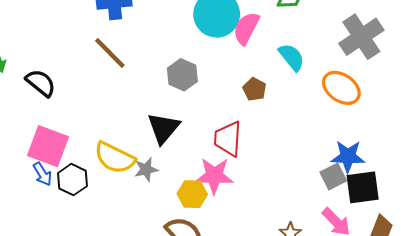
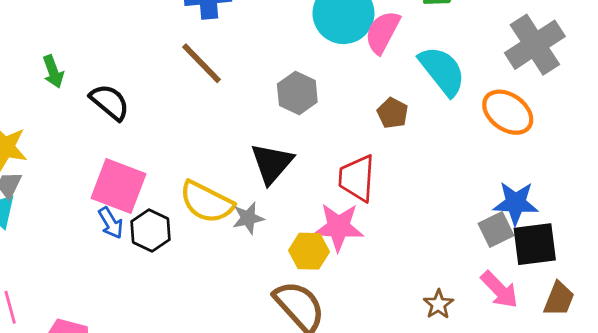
cyan semicircle: (292, 57) -> (442, 71), size x1.4

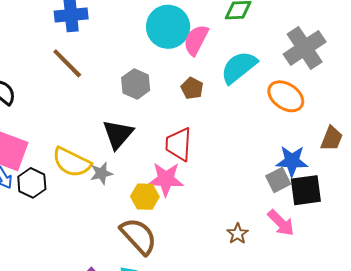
cyan semicircle: (442, 71) -> (239, 67), turned -90
brown pentagon: (393, 113) -> (192, 88), moved
brown trapezoid: (559, 299) -> (332, 138), moved

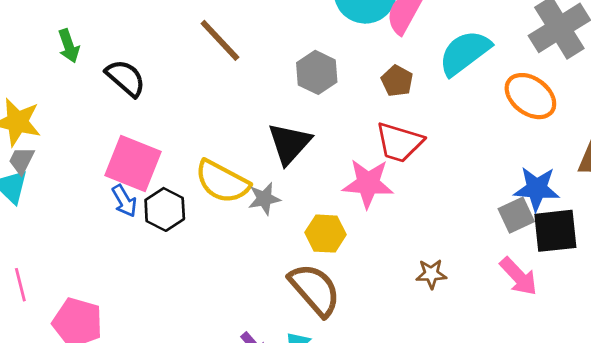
red trapezoid: (179, 144) -> (399, 142), moved, turned -78
pink star: (166, 179) -> (368, 183), moved
brown star: (238, 234) -> (431, 274), moved, turned 30

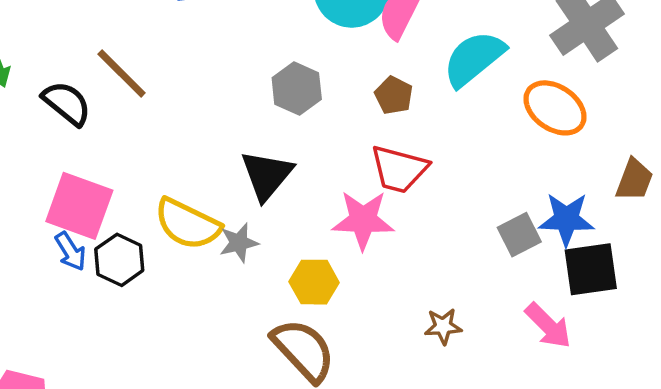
brown line: (220, 40) -> (122, 74), moved
gray square: (516, 215) -> (519, 235), moved

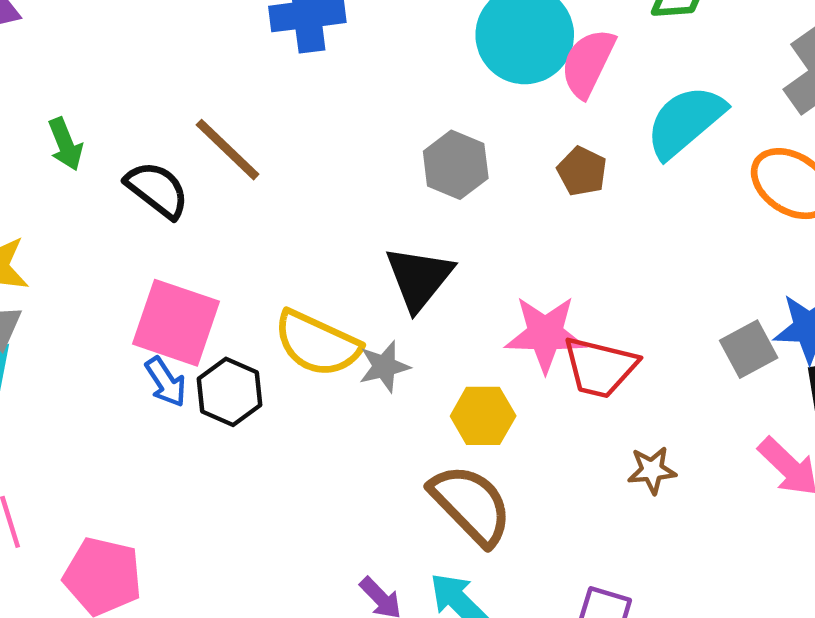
red trapezoid: (399, 169) -> (600, 367), moved

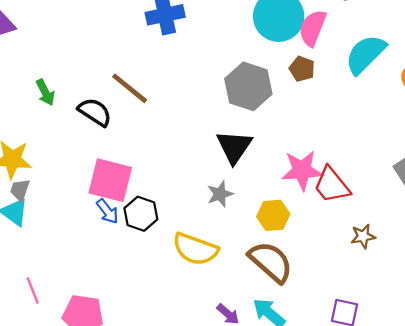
gray hexagon: (456, 165) -> (248, 86), size x1.4
brown pentagon: (582, 171) -> (302, 69), moved
yellow semicircle: (317, 343) -> (195, 249), moved
red trapezoid: (600, 367) -> (332, 185), turned 42

